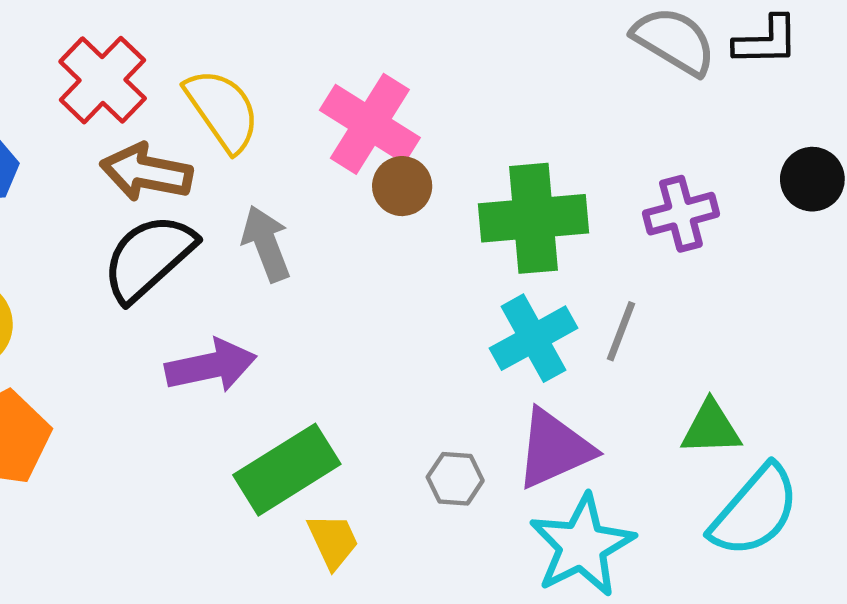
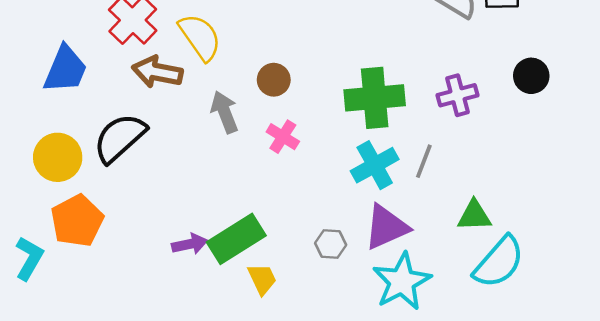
pink cross: (370, 124) -> (283, 137), moved, size x0.6
brown circle: (402, 186) -> (274, 80), moved
black semicircle: (149, 258) -> (120, 138), moved
purple arrow: (211, 366) -> (190, 244), moved, size x0.7

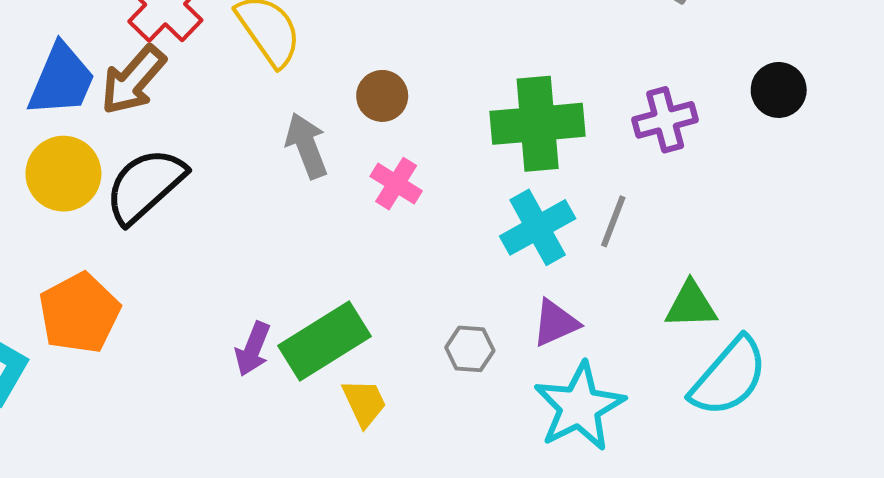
brown arrow: (157, 72) -> (133, 80), moved, turned -60
yellow circle: (58, 157) -> (63, 174), moved
purple triangle: (386, 227) -> (556, 323), size x0.7
purple arrow: (190, 244) -> (253, 349), turned 124

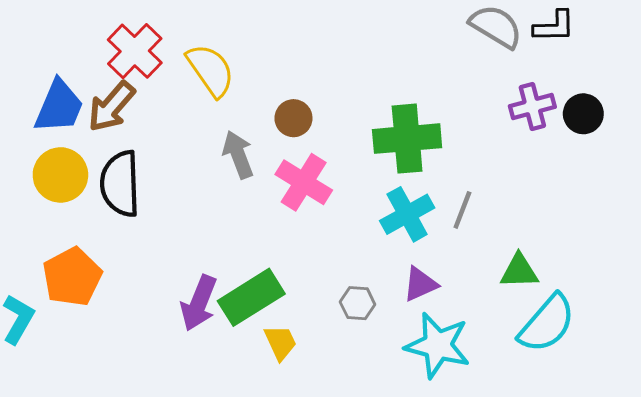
purple cross: (665, 120) -> (532, 107), moved
pink cross: (396, 184) -> (304, 182), size x1.5
black semicircle: (145, 186) -> (120, 184), turned -50
purple arrow: (253, 349) -> (199, 303), size x1.4
cyan star: (579, 407) -> (438, 345), turned -30

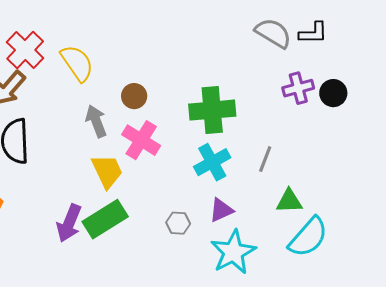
gray line: (462, 210) -> (265, 159), moved
yellow trapezoid: (280, 342) -> (107, 171), moved, size x1.4
cyan star: (438, 345) -> (233, 252), turned 30

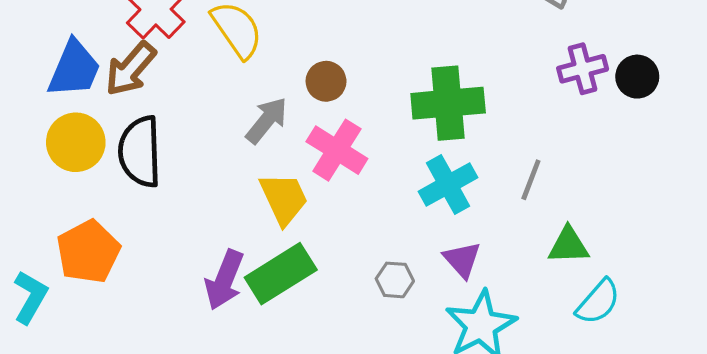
gray arrow: (96, 121) -> (267, 120), turned 60
purple triangle: (221, 210) -> (462, 260), turned -48
cyan semicircle: (308, 237) -> (598, 302), size x0.7

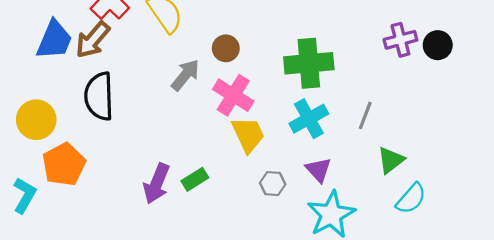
yellow circle: (76, 142) -> (36, 120), moved
yellow trapezoid: (284, 199) -> (248, 135), moved
green triangle: (568, 245) -> (391, 160), turned -36
green rectangle: (281, 274) -> (195, 179), size x0.6

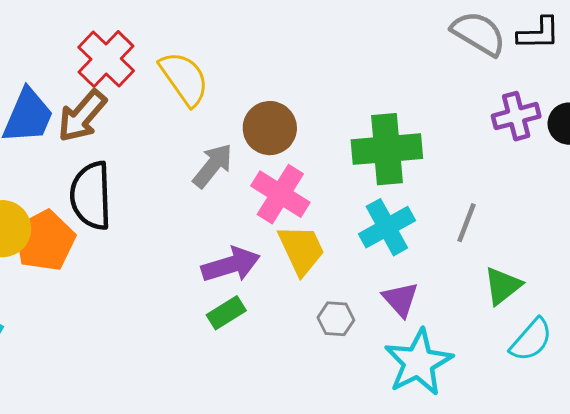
brown circle: (226, 48) -> (270, 128), size x1.4
orange pentagon: (64, 164) -> (45, 241), moved
purple arrow: (157, 184) -> (231, 265), moved, turned -129

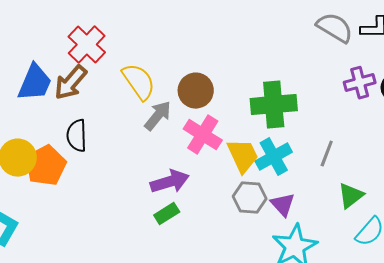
yellow semicircle: (184, 79) -> (139, 82), moved
black semicircle: (91, 196) -> (77, 136), size x0.7
yellow trapezoid: (301, 250) -> (243, 156), moved
gray hexagon: (336, 319) -> (250, 198), moved, size x1.4

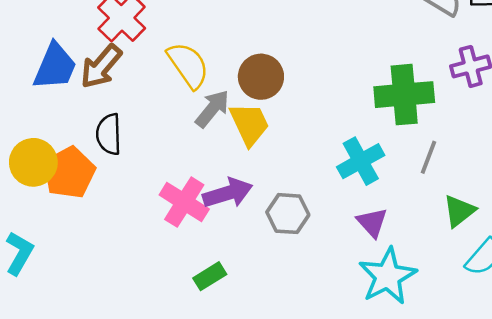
green cross: (274, 105) -> (404, 95), moved
pink cross: (203, 135) -> (184, 202), moved
yellow trapezoid: (243, 156) -> (249, 124), moved
gray hexagon: (250, 198) -> (288, 214), moved
green rectangle: (167, 214) -> (210, 276), moved

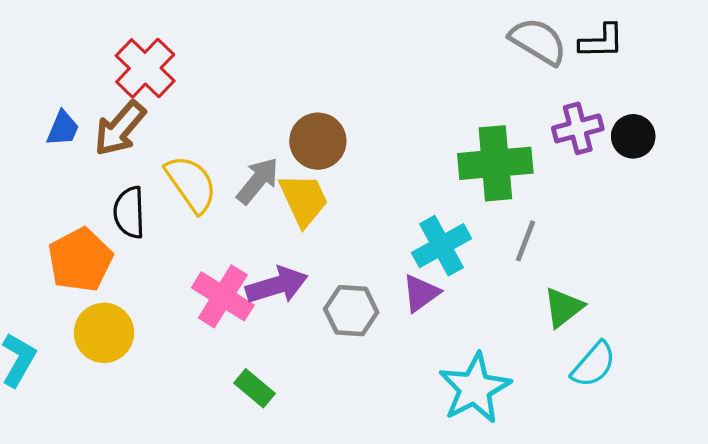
yellow semicircle: (188, 65) -> (191, 184), moved
blue trapezoid: (55, 66) -> (63, 128), size x0.6
yellow circle: (33, 162) -> (104, 333), moved
purple triangle: (372, 222) -> (421, 293), moved, turned 36
green rectangle: (210, 276) -> (255, 388), turned 72

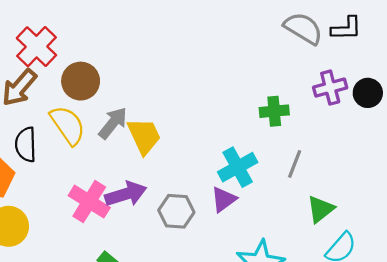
brown circle: (318, 141) -> (81, 81), moved
green cross: (495, 163) -> (274, 111), size x0.6

